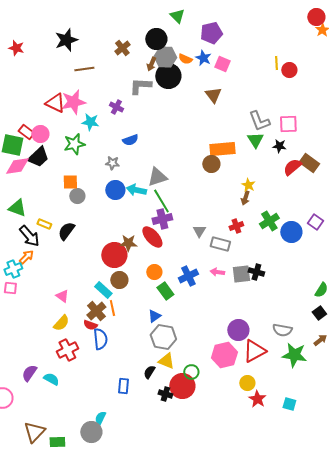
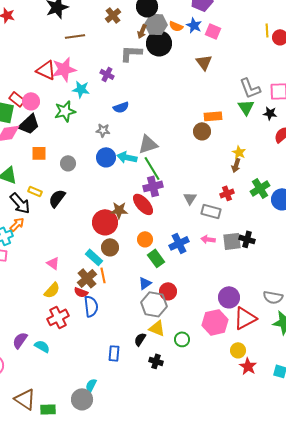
orange rectangle: (222, 149) -> (213, 116), size x0.7
orange square: (70, 182) -> (39, 153), moved
red circle: (182, 386) -> (168, 291), moved, size x0.7
brown triangle: (34, 432) -> (25, 399), turned -40

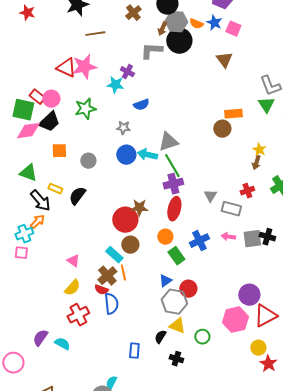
cyan star: (81, 89) -> (115, 85), moved
red ellipse: (143, 204) -> (174, 209), moved, turned 55

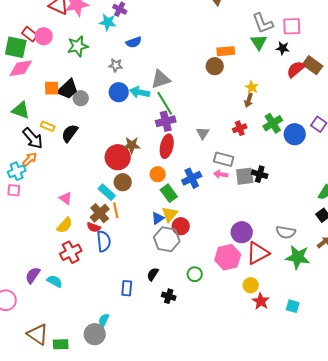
black trapezoid: (49, 122) -> (68, 89), moved
gray rectangle: (231, 209) -> (224, 159), moved
yellow triangle: (177, 326) -> (170, 214), moved, turned 48

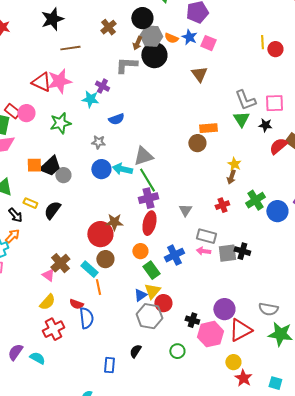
black arrow: (33, 138) -> (15, 215), size x0.7
brown cross: (100, 213) -> (60, 263), moved
black cross: (169, 296) -> (192, 320), moved

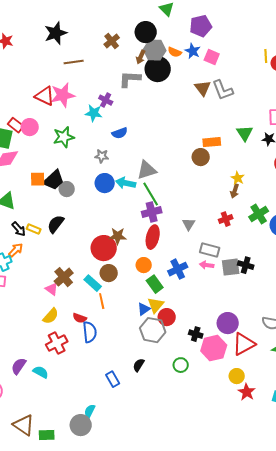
gray L-shape: (245, 100) -> (223, 90), moved
yellow rectangle: (30, 203) -> (34, 229), moved
blue rectangle: (109, 365) -> (113, 379), turned -35

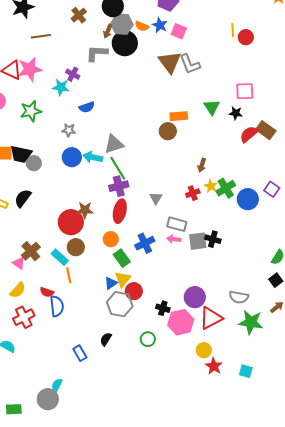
brown triangle: (203, 88) -> (170, 62), size x1.4
yellow star: (238, 178) -> (211, 186), moved
black trapezoid: (54, 180) -> (21, 154), turned 55

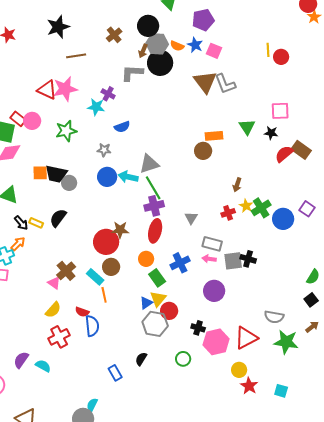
purple circle: (195, 297) -> (214, 291), moved

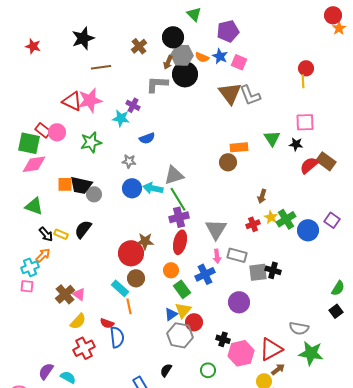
yellow line: (268, 50) -> (303, 81), moved
gray triangle: (191, 218) -> (216, 229), size x1.6
pink arrow: (209, 259) -> (217, 256), moved, turned -104
brown cross: (66, 271) -> (65, 294), moved
brown arrow: (312, 327) -> (278, 369), moved

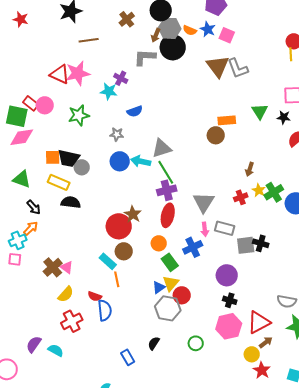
black semicircle: (83, 229) -> (71, 202), turned 60
yellow rectangle: (61, 234) -> (59, 182), moved, size x1.5
brown star: (145, 241) -> (133, 214), turned 30
black cross: (223, 339) -> (230, 300), moved

